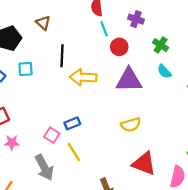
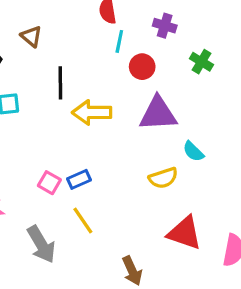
cyan line: (104, 29) -> (119, 41), turned 35
cyan semicircle: (164, 71) -> (193, 151), moved
pink square: (52, 135) -> (49, 183), moved

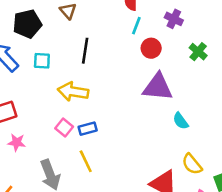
yellow arrow: (92, 112) -> (73, 92), moved
yellow semicircle: (163, 178) -> (192, 164), moved, turned 60

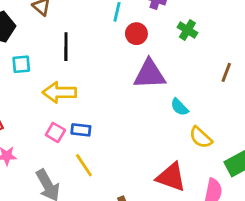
blue rectangle: (88, 129) -> (81, 130), turned 30
yellow semicircle: (192, 164) -> (201, 137), moved

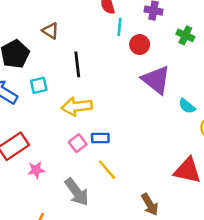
purple triangle: (150, 74) -> (156, 80), turned 48
pink square: (55, 132) -> (78, 143), turned 30

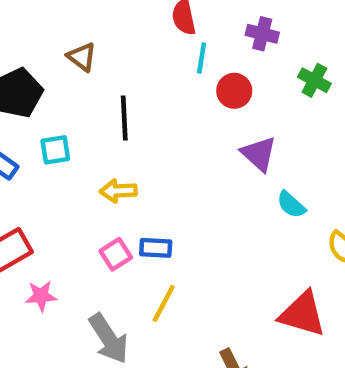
purple triangle: (156, 80) -> (259, 154), size x0.7
cyan semicircle: (187, 106) -> (291, 205), moved
yellow arrow: (77, 107) -> (118, 191), size x0.7
yellow line: (107, 170) -> (164, 303), turned 65

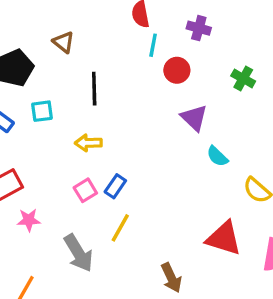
green cross: (314, 80) -> (243, 79), moved
blue rectangle: (156, 248) -> (115, 186), turned -60

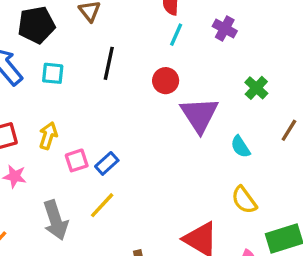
red circle: (177, 70) -> (166, 81), moved
purple triangle: (194, 118) -> (199, 115), size x1.4
yellow arrow: (88, 143) -> (48, 136), moved, turned 96
cyan semicircle: (217, 156) -> (240, 147), moved

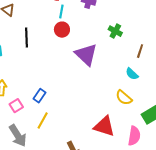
red circle: (166, 81) -> (62, 30), moved
cyan semicircle: (240, 147) -> (132, 74), moved
pink square: (77, 160) -> (16, 106), moved

